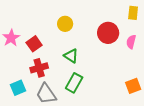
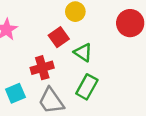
red square: (34, 44) -> (59, 37), moved

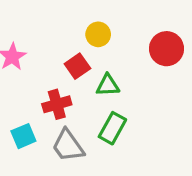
green triangle: (83, 52) -> (108, 85), turned -36

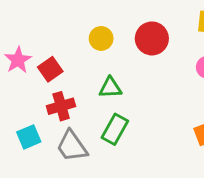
red circle: (167, 49) -> (152, 38), moved
red square: (77, 66) -> (50, 69), moved

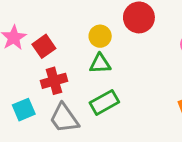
yellow circle: (101, 38) -> (100, 36), moved
green rectangle: (115, 129) -> (104, 102), turned 32

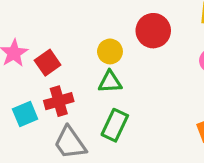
green rectangle: (104, 102) -> (115, 125), turned -36
cyan square: (24, 110) -> (25, 114), moved

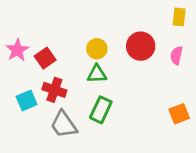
red circle: (153, 31) -> (141, 46), moved
red cross: (59, 101) -> (54, 90), turned 35

